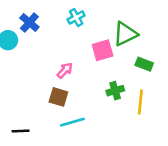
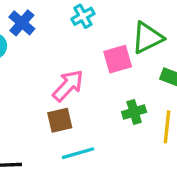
pink arrow: (65, 70) -> (68, 86), size x1.5
brown square: (58, 97) -> (60, 120), turned -30

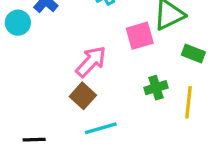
brown square: (60, 120) -> (83, 96), turned -35

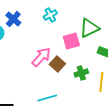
brown square: (83, 96) -> (57, 64), moved

